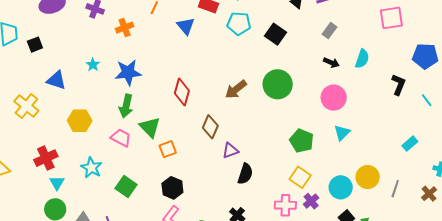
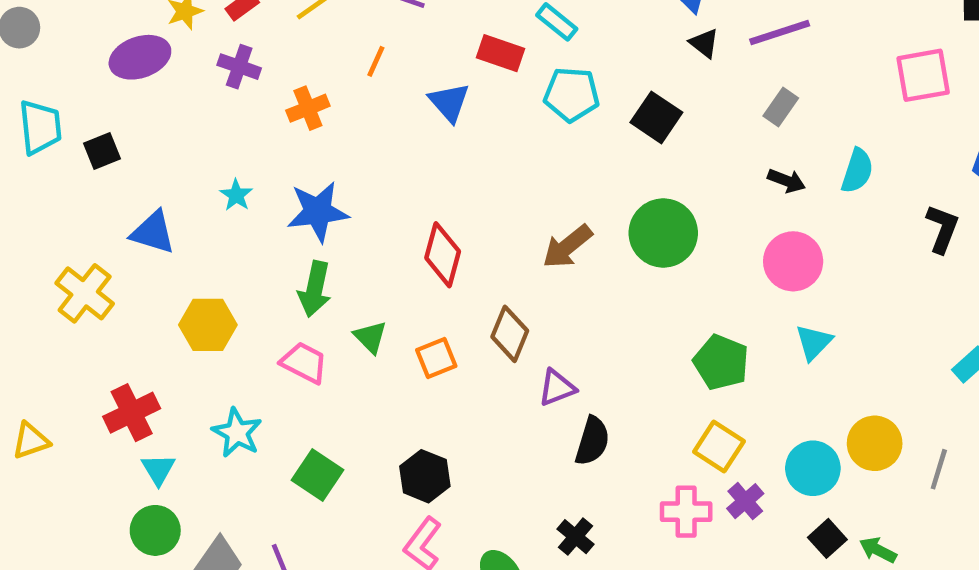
green triangle: (150, 127) -> (370, 337), size x0.7
orange square: (168, 149) -> (436, 358), moved

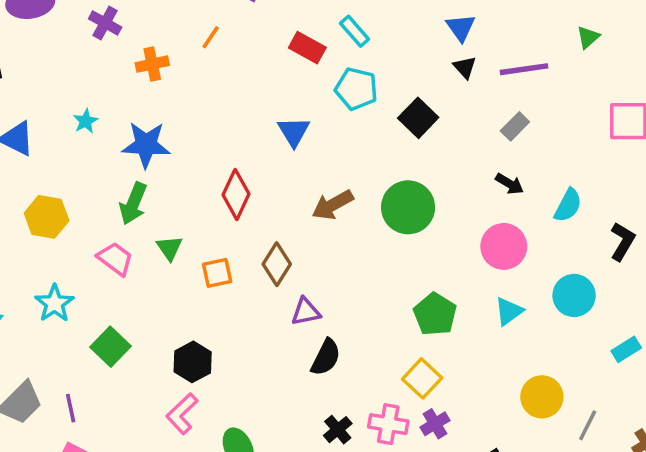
blue triangle: (449, 102) -> (294, 132), moved
cyan semicircle: (857, 171) -> (568, 205), moved
cyan circle: (813, 468) -> (574, 295), moved
black cross: (575, 537) -> (338, 430), moved

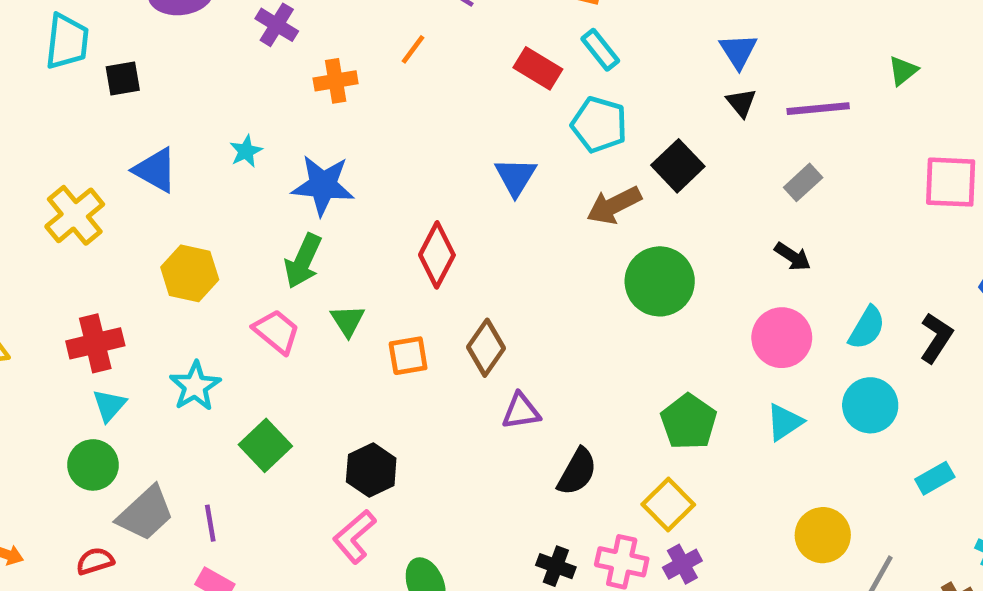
brown arrow: (333, 205) -> (614, 205), moved
cyan semicircle: (568, 205) -> (867, 328), moved
black semicircle: (326, 357) -> (577, 472), moved
black cross: (338, 430) -> (556, 566), turned -32

